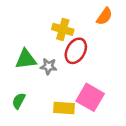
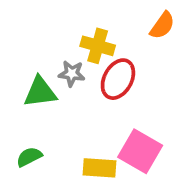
gray star: (48, 66) -> (72, 74), moved
green semicircle: (19, 101) -> (29, 157), turned 35

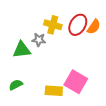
orange semicircle: (162, 25) -> (94, 27), moved
red ellipse: (118, 79) -> (78, 25), moved

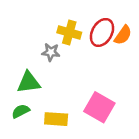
green triangle: (22, 50) -> (29, 82), moved
yellow rectangle: (54, 91) -> (56, 119), moved

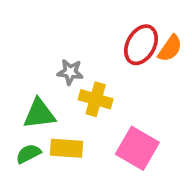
yellow cross: (69, 32) -> (96, 99), moved
yellow rectangle: (56, 119) -> (67, 148), moved

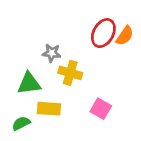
pink square: (137, 148) -> (101, 109), size x0.7
green semicircle: (28, 154) -> (21, 123), moved

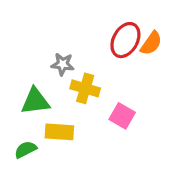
pink square: (101, 109) -> (122, 116), moved

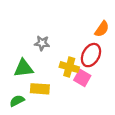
red ellipse: (125, 40) -> (91, 55), moved
yellow cross: (85, 88) -> (69, 67), moved

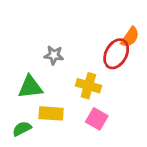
red ellipse: (91, 55) -> (116, 54), moved
pink square: (82, 78) -> (97, 119), moved

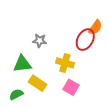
yellow rectangle: (51, 113) -> (38, 83), turned 30

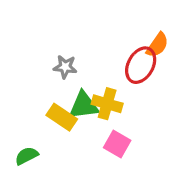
green triangle: (22, 64) -> (84, 105), moved
yellow rectangle: (38, 83) -> (62, 117), moved

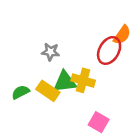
pink square: (117, 144) -> (99, 122), moved
green semicircle: (27, 156) -> (21, 92), moved

